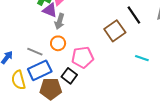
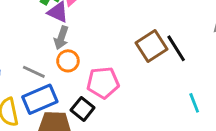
black line: (134, 15) -> (176, 48), moved
gray arrow: (60, 21) -> (61, 38), moved
cyan line: (142, 58) -> (194, 103), moved, turned 48

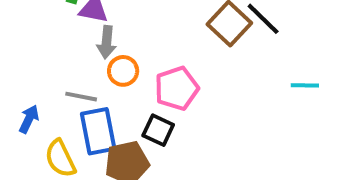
blue rectangle: (40, 99) -> (98, 131), turned -64
cyan line: (194, 103) -> (305, 85), turned -54

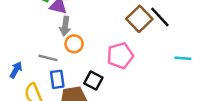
pink pentagon: (177, 88) -> (120, 56), moved
blue rectangle: (98, 131) -> (57, 79), size x0.7

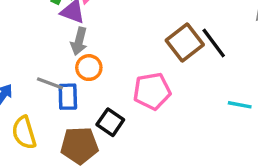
blue rectangle: (57, 79) -> (68, 97), moved

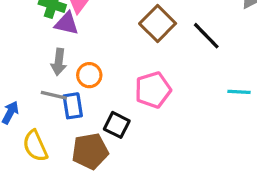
gray arrow: (79, 41) -> (59, 62), moved
brown square: (185, 42) -> (158, 23), moved

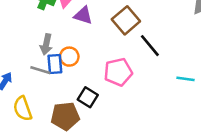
purple triangle: (67, 23) -> (83, 15), moved
black line: (206, 36) -> (150, 46), moved
blue rectangle: (73, 106) -> (55, 64), moved

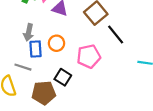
orange circle: (69, 57) -> (56, 43), moved
gray line: (40, 70) -> (23, 67), moved

